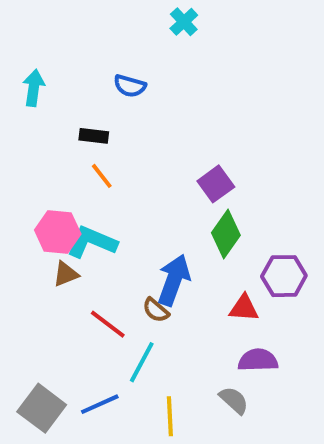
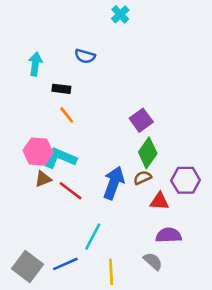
cyan arrow: (34, 88) -> (35, 64), moved
brown semicircle: (156, 310) -> (142, 178), moved, turned 114
red line: (108, 324) -> (71, 191), moved

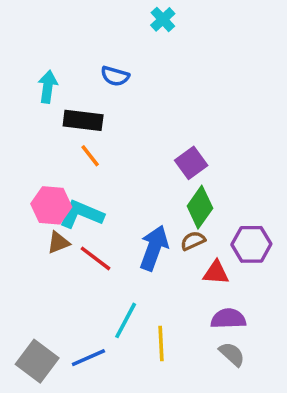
black rectangle: (61, 89) -> (83, 120), size x1.5
gray semicircle: (153, 261) -> (232, 354), moved
yellow line: (111, 272) -> (161, 343), moved

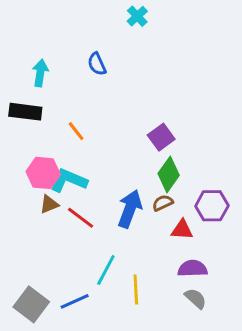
blue semicircle: (115, 76) -> (97, 64), turned 50
black rectangle: (83, 120) -> (25, 112), moved

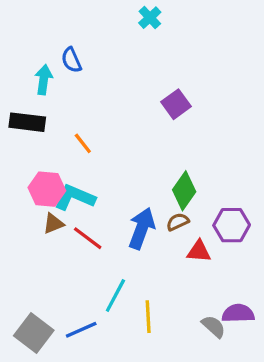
blue semicircle: (97, 64) -> (71, 60), moved
purple square: (161, 137) -> (176, 104), moved
purple semicircle: (193, 269) -> (238, 313), moved

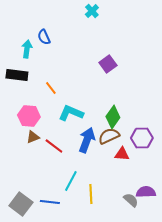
cyan L-shape: (75, 197) -> (71, 113), moved
brown semicircle: (178, 222) -> (109, 136), size x1.5
blue line: (81, 330) -> (50, 202), turned 30

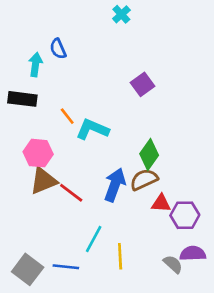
cyan L-shape: (71, 113) -> (92, 129), moved
brown triangle: (33, 137) -> (43, 181), size x1.6
purple hexagon: (142, 138) -> (185, 215), moved

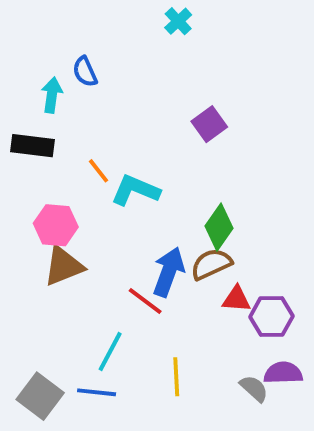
red line: (71, 193) -> (145, 301), moved
cyan line: (94, 239) -> (110, 352), moved

